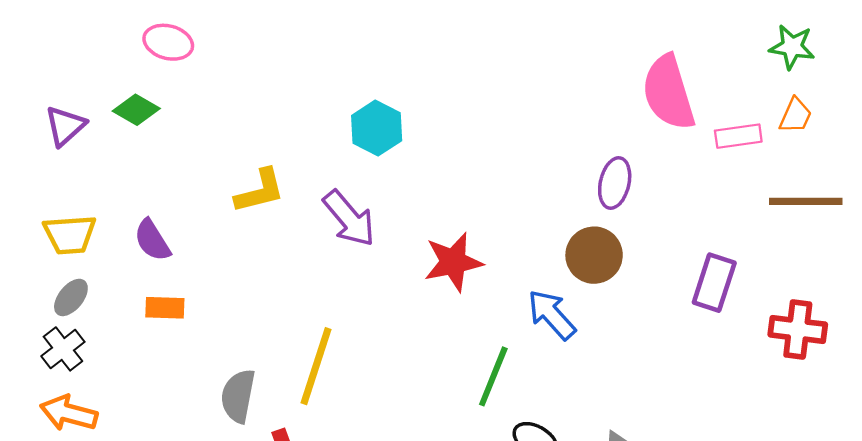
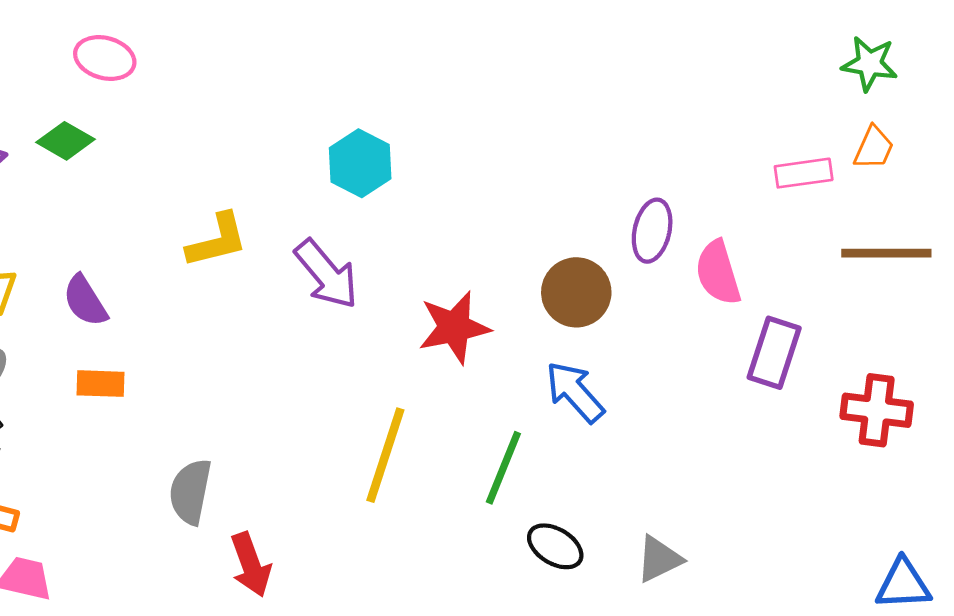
pink semicircle: (668, 93) -> (718, 273), moved, size x0.7
brown circle: (594, 255) -> (576, 292), moved
yellow line: (316, 366) -> (385, 455), moved

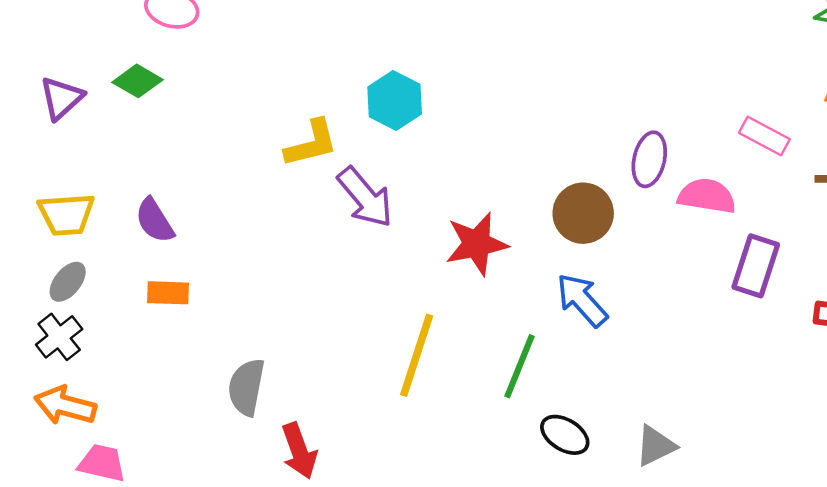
pink rectangle: (804, 173) -> (764, 136), moved, turned 36
yellow L-shape: (217, 240) -> (311, 143), moved
pink semicircle: (718, 273) -> (707, 196), turned 116

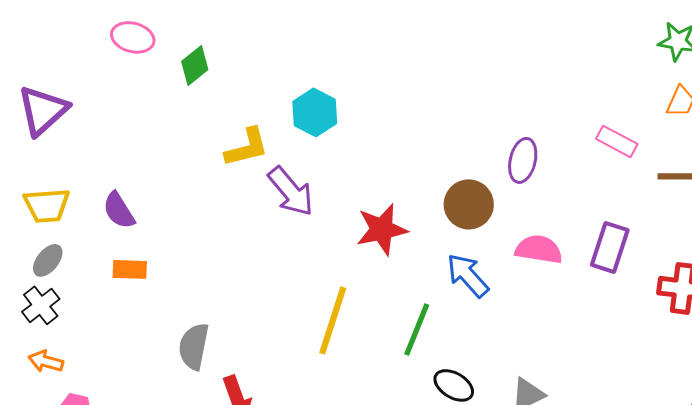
green diamond: (137, 81) -> (195, 65), moved, turned -69
purple triangle: (62, 98) -> (43, 110), size x1.4
pink semicircle: (707, 196) -> (539, 249), moved
orange arrow: (65, 405) -> (46, 361), size x0.7

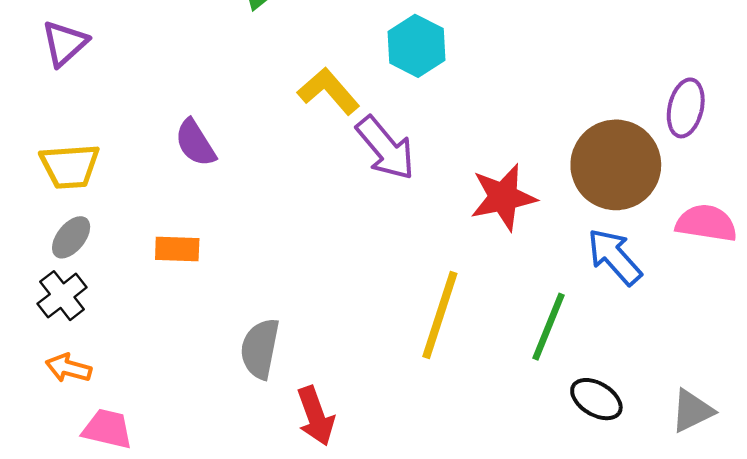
purple triangle: (43, 110) -> (65, 43), size x0.7
yellow L-shape: (247, 147) -> (329, 91), turned -117
brown circle: (469, 204) -> (616, 165), size x1.4
purple semicircle: (119, 210) -> (195, 143), moved

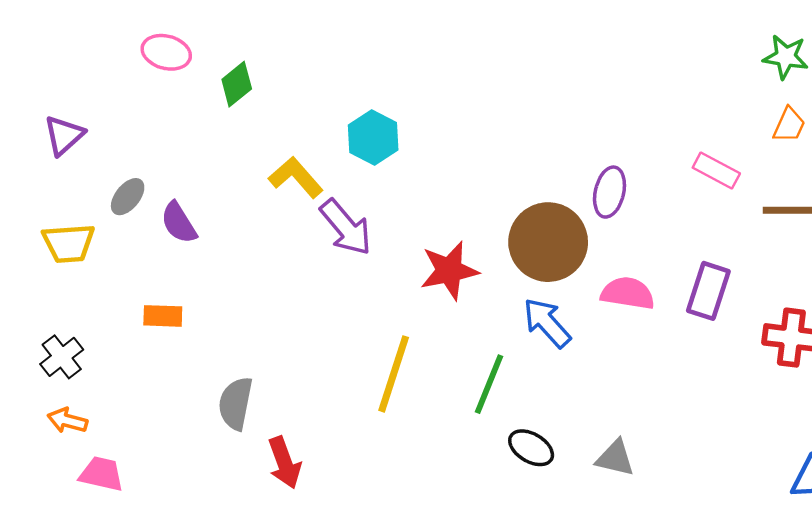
gray ellipse: (71, 237) -> (128, 197), moved
gray triangle: (692, 411) -> (615, 458), turned 39

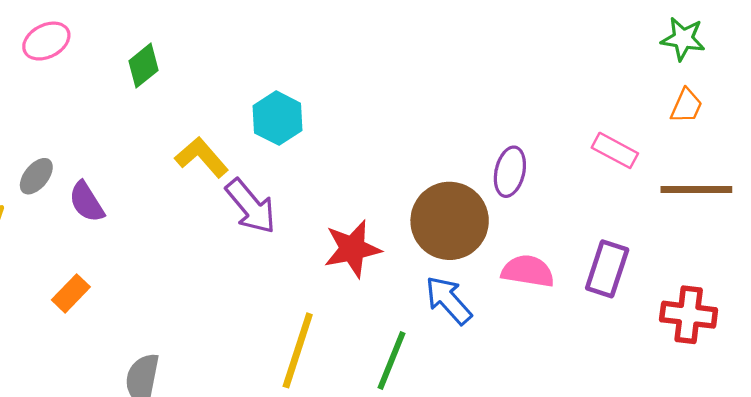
pink ellipse: (166, 52) -> (46, 41), moved, turned -42
orange rectangle: (163, 316) -> (71, 293), turned -48

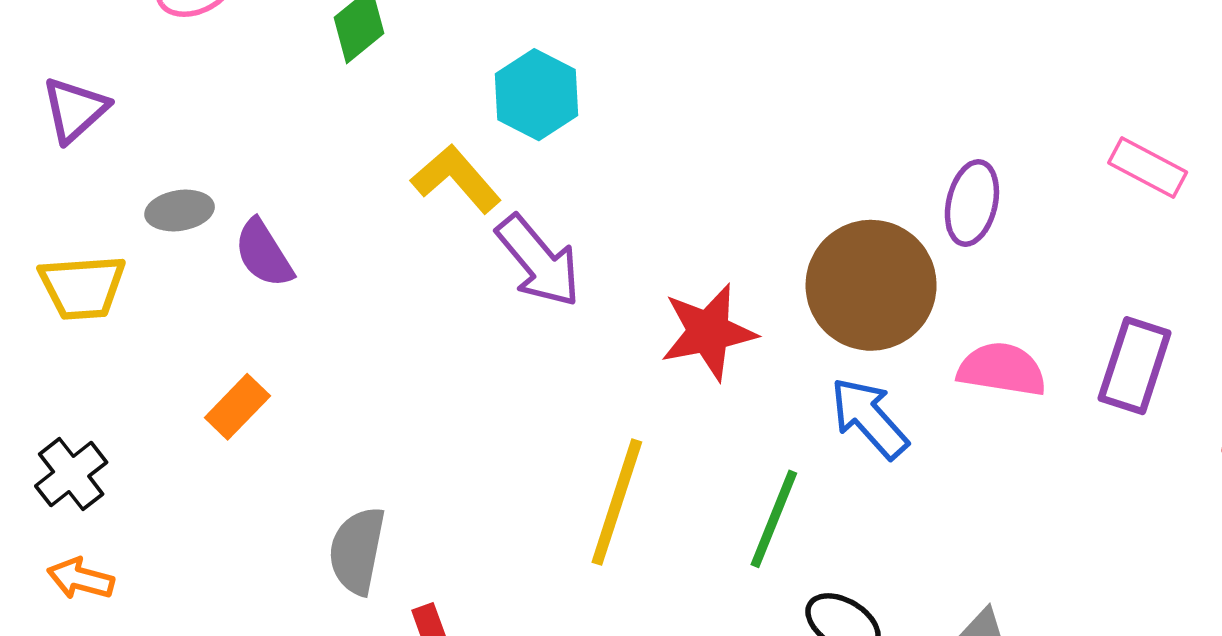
cyan hexagon: (278, 118) -> (537, 95), moved
gray ellipse: (36, 176) -> (180, 211), turned 42

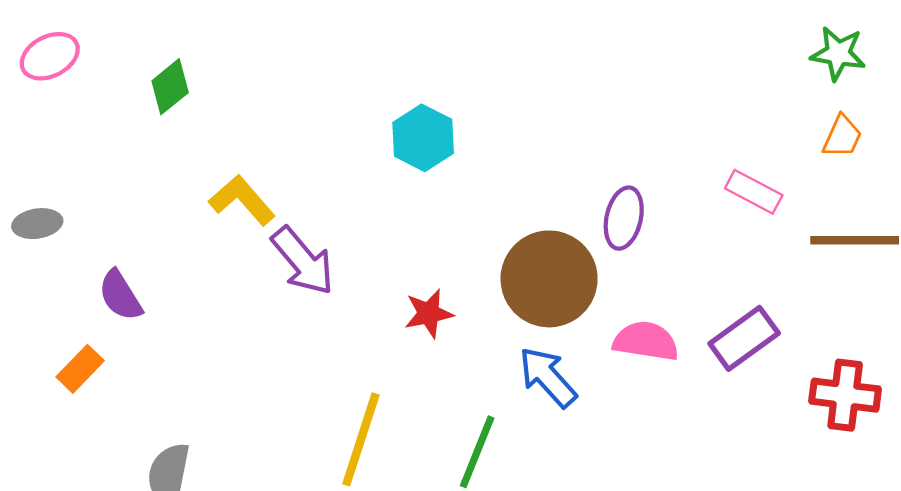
cyan hexagon: (537, 95) -> (423, 138), moved
purple semicircle: (264, 253) -> (120, 295), moved
red star: (708, 332) -> (429, 313), size x0.7
purple rectangle: (1135, 366) -> (744, 338), turned 36

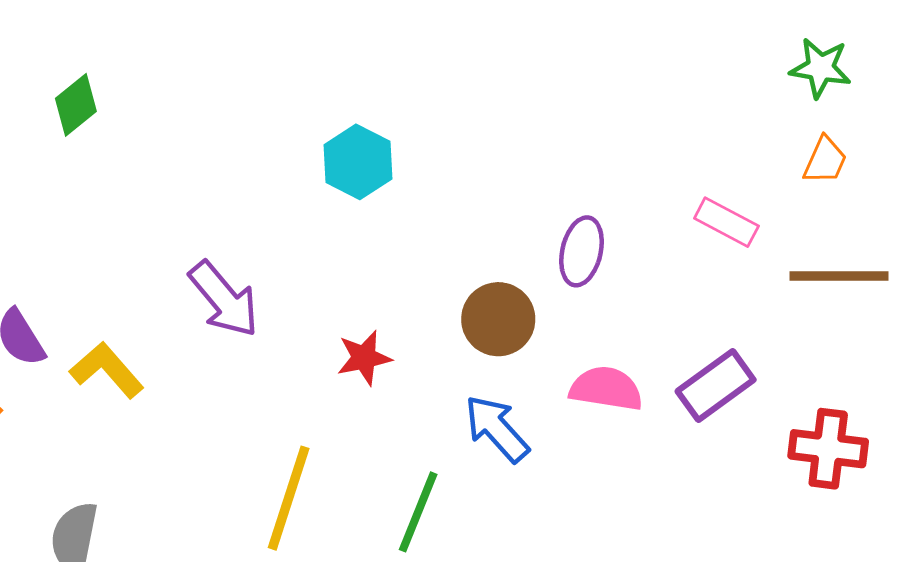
yellow L-shape: (242, 200) -> (107, 370), moved
brown circle: (549, 279) -> (498, 319), size x0.7

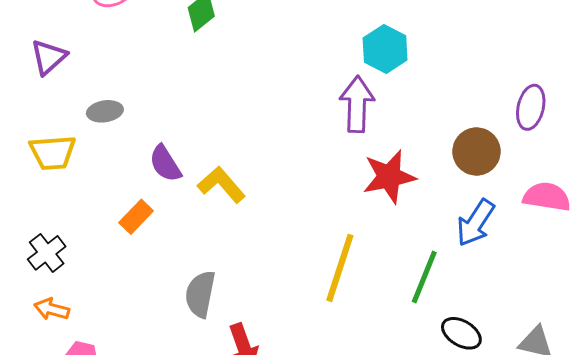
purple arrow: (224, 299) -> (357, 104), moved, turned -138
red star: (364, 358) -> (389, 177), size x1.5
blue arrow: (497, 429) -> (475, 223), turned -105

